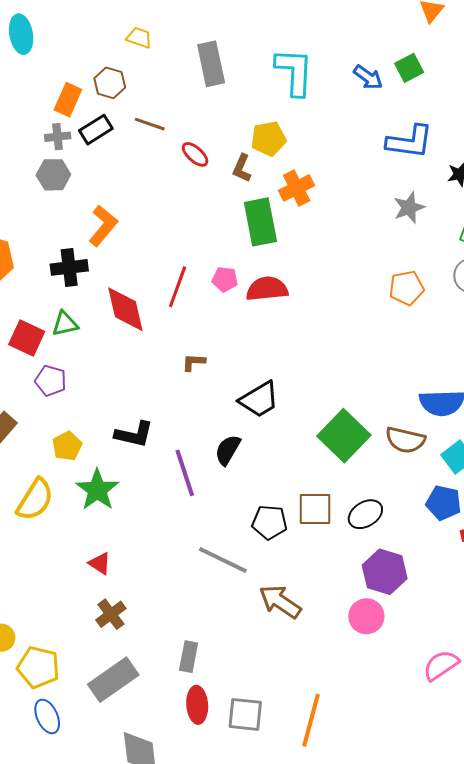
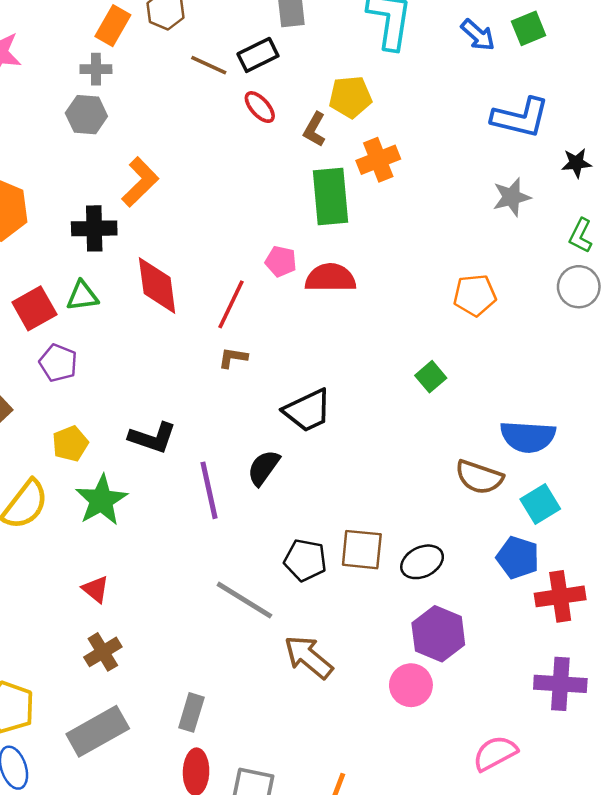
black rectangle: (96, 130) -> (258, 55), moved
red line: (178, 287) -> (231, 304), moved
orange pentagon: (407, 288) -> (475, 295), moved
red square: (27, 338) -> (34, 308), turned 30
green square: (344, 436) -> (431, 377), moved, size x0.5

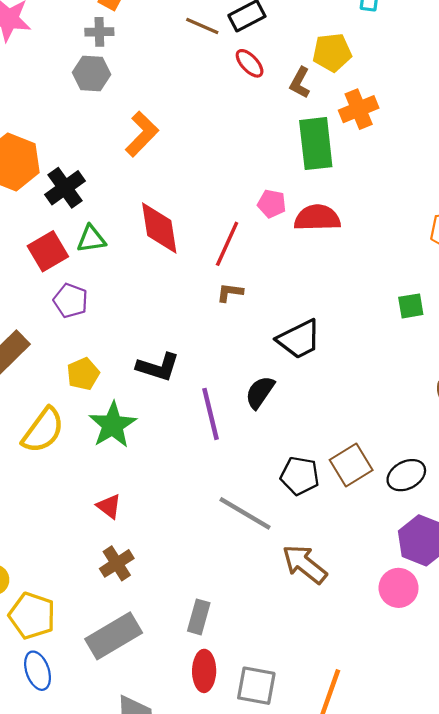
black cross: (94, 228) -> (65, 188), moved, turned -33
green square: (431, 377) -> (411, 306), turned 32
brown square: (362, 550) -> (351, 465), turned -36

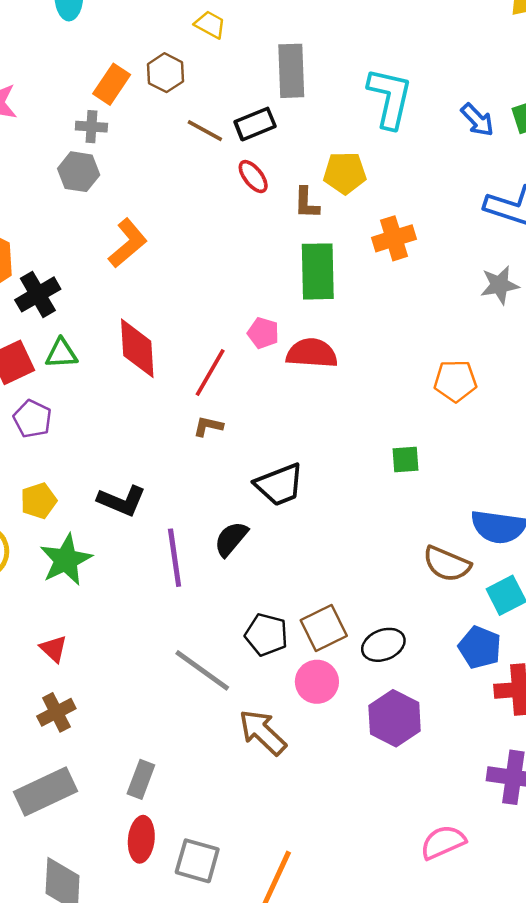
brown L-shape: (300, 83) -> (307, 203), turned -32
orange cross: (359, 109) -> (394, 238), moved
pink circle: (399, 588) -> (317, 682), moved

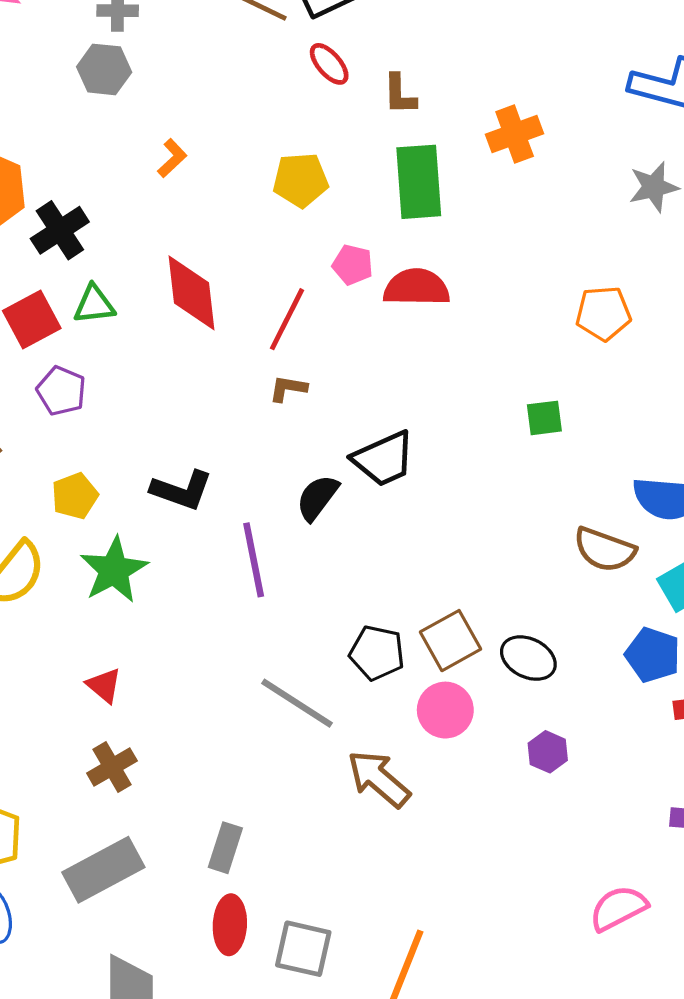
yellow pentagon: (345, 173) -> (301, 180), moved
orange L-shape: (128, 243) -> (172, 158), size x0.6
black semicircle: (231, 539) -> (317, 498), moved
black ellipse: (383, 645) -> (528, 658), turned 51
purple hexagon: (395, 718) -> (548, 752), size x0.6

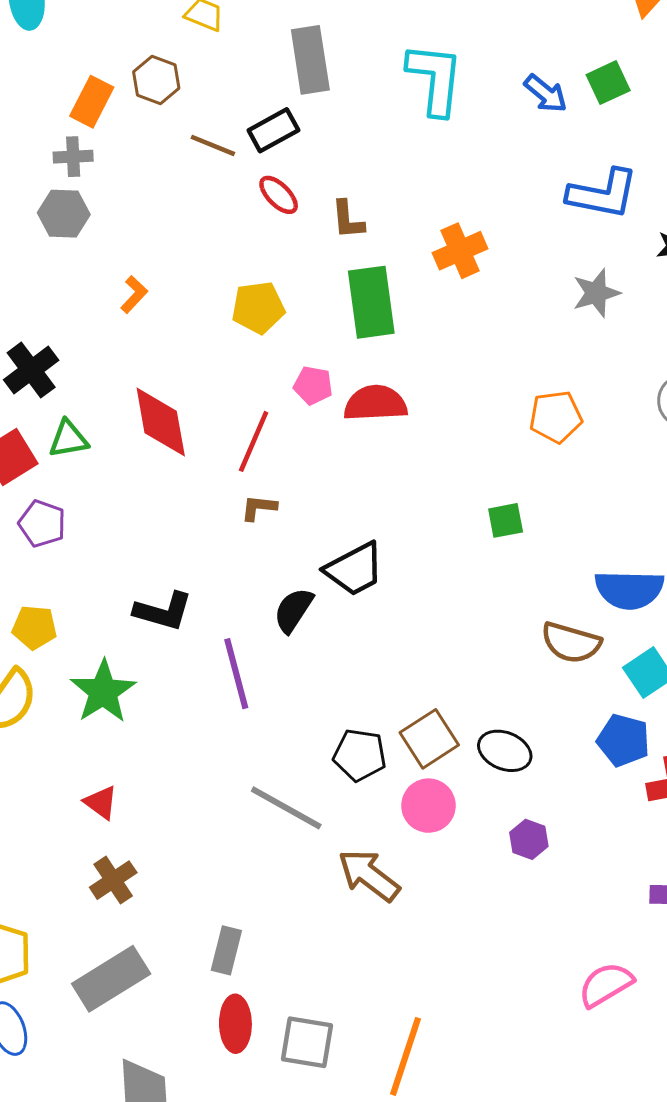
yellow pentagon: (75, 496) -> (35, 627), moved, turned 30

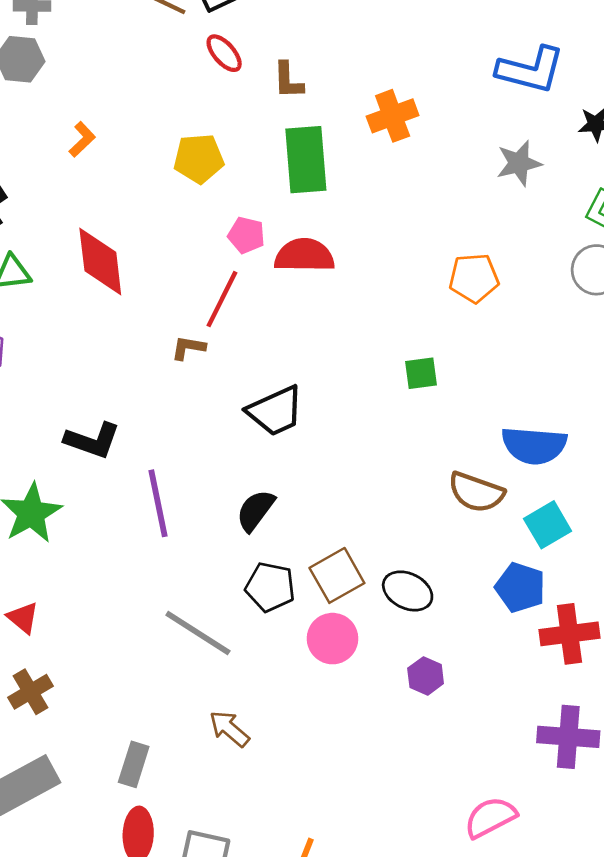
red line: (254, 441) -> (222, 299), moved
black semicircle: (293, 610) -> (255, 510), moved
brown arrow: (369, 875) -> (229, 729), moved, size x0.7

